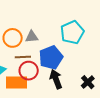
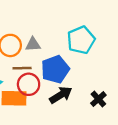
black arrow: (56, 79) -> (61, 95), turned 78

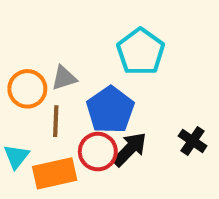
brown line: (22, 68) -> (56, 121), turned -72
red circle: (29, 84) -> (98, 152), moved

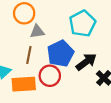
orange circle: (27, 89) -> (24, 13), moved
black arrow: (130, 149) -> (86, 62), moved

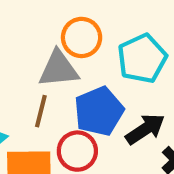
orange circle: (24, 13) -> (82, 37), moved
gray triangle: (37, 32) -> (59, 69), size x1.5

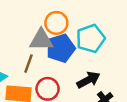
blue pentagon: (99, 111) -> (61, 48), moved

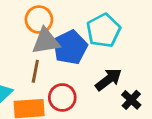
orange circle: (56, 23) -> (39, 20), moved

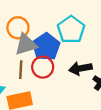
black arrow: (109, 79) -> (80, 68), turned -145
red circle: (62, 97) -> (43, 67), moved

